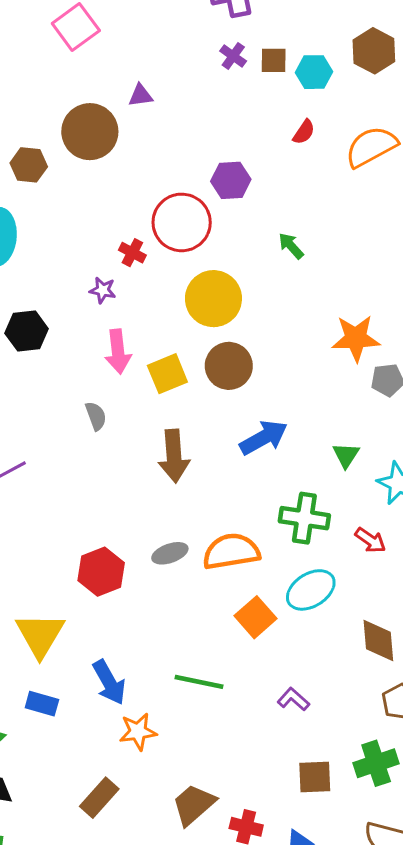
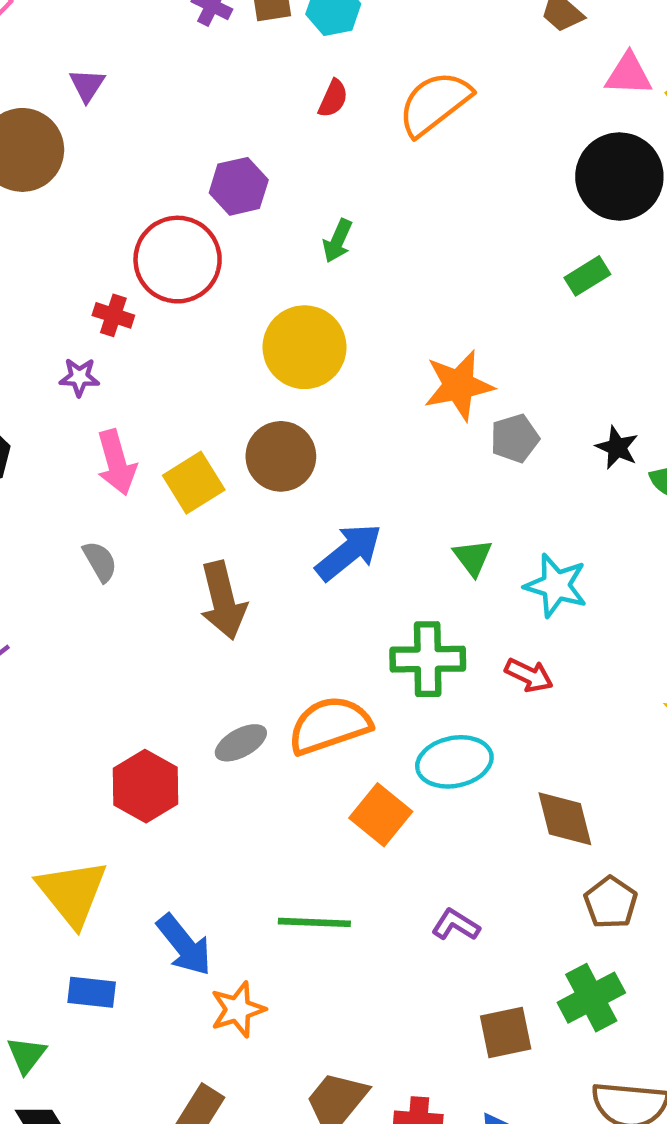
purple triangle: (141, 95) -> (87, 85), turned -40
green arrow: (291, 246) -> (338, 241), moved, turned -104
yellow circle: (213, 299) -> (304, 347), moved
cyan ellipse: (311, 590) -> (454, 762), turned 30

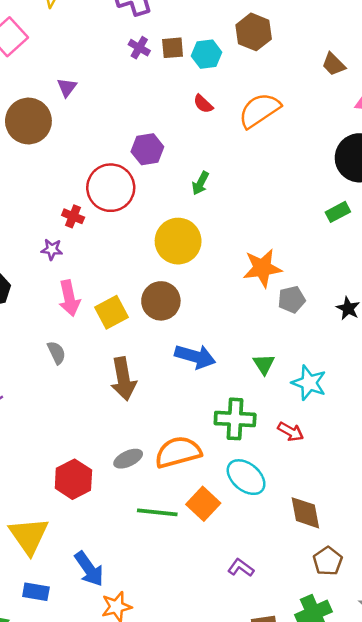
red semicircle: (333, 98) -> (203, 104), turned 105
blue arrow: (349, 552) -> (195, 357), turned 51
cyan ellipse: (454, 762) -> (246, 477), turned 48
green line: (314, 922) -> (157, 512), moved

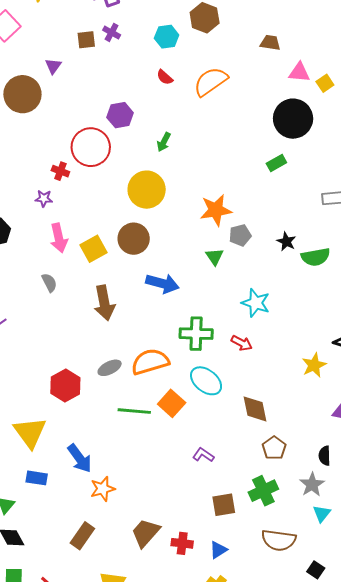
brown square: (173, 48) -> (86, 40), moved
brown trapezoid: (334, 64) -> (270, 43), turned 145
green triangle: (264, 364) -> (215, 257), moved

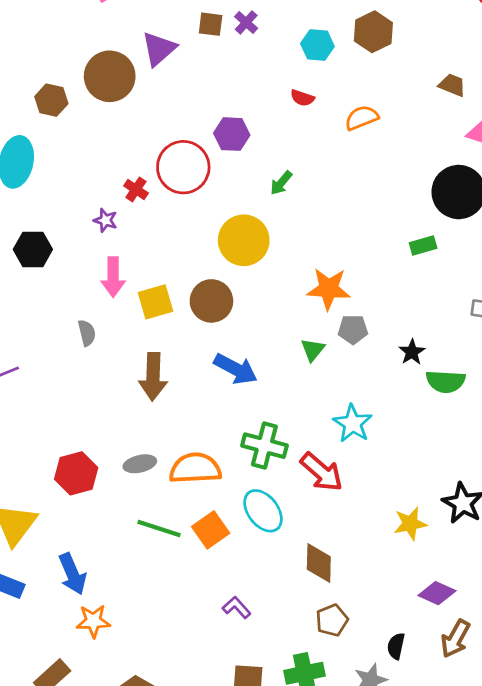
purple triangle: (53, 66) -> (159, 49), size x1.6
red semicircle: (165, 77) -> (302, 98), turned -36
orange semicircle: (211, 82) -> (362, 118), size x0.7
red arrow: (242, 343) -> (322, 472), size x1.6

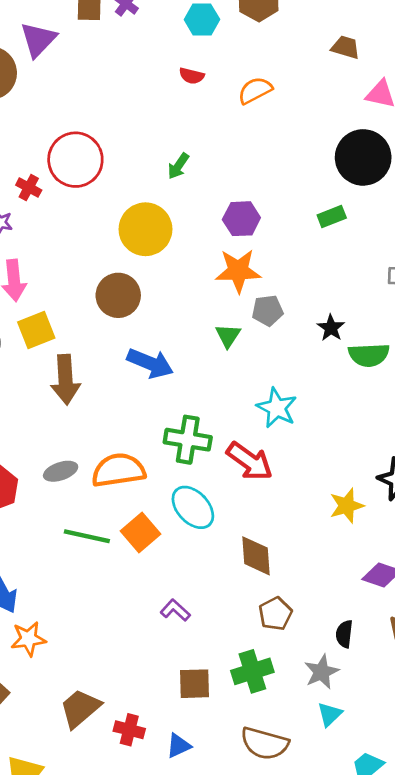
purple hexagon: (232, 134) -> (241, 219), moved
yellow square: (155, 302) -> (36, 330), moved

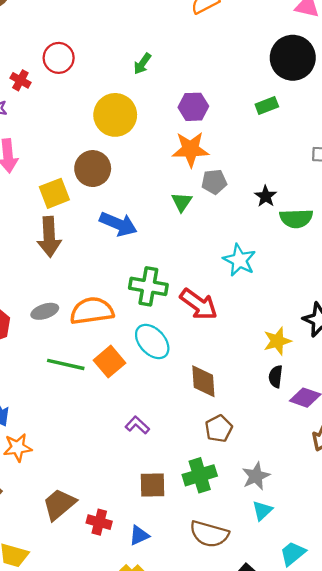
red circle: (75, 160) -> (59, 58), size x0.7
yellow square: (36, 330) -> (54, 193), moved
cyan star: (277, 408) -> (239, 260), moved
black semicircle: (344, 634) -> (276, 377), moved

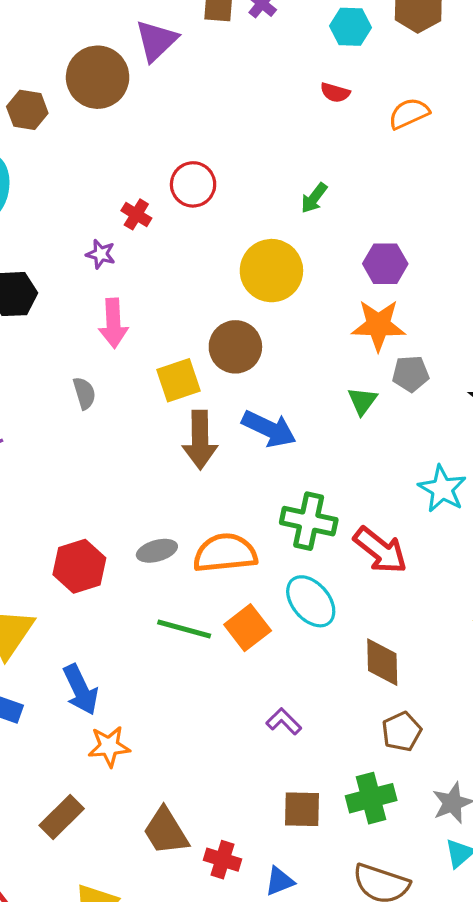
brown arrow: (49, 237) -> (200, 440), moved
brown trapezoid: (59, 504) -> (166, 831), turned -84

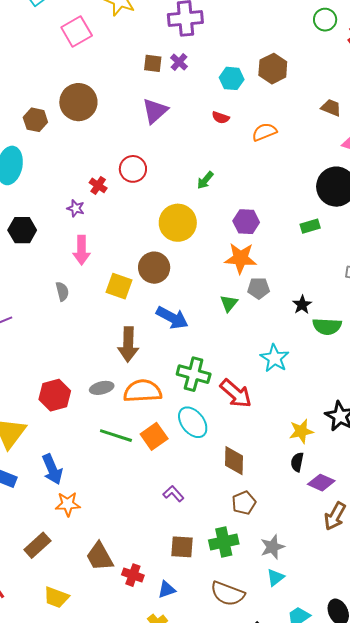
purple triangle: (156, 41) -> (155, 111), moved
yellow square: (178, 380) -> (119, 286), turned 36
brown arrow: (200, 440) -> (128, 344), moved

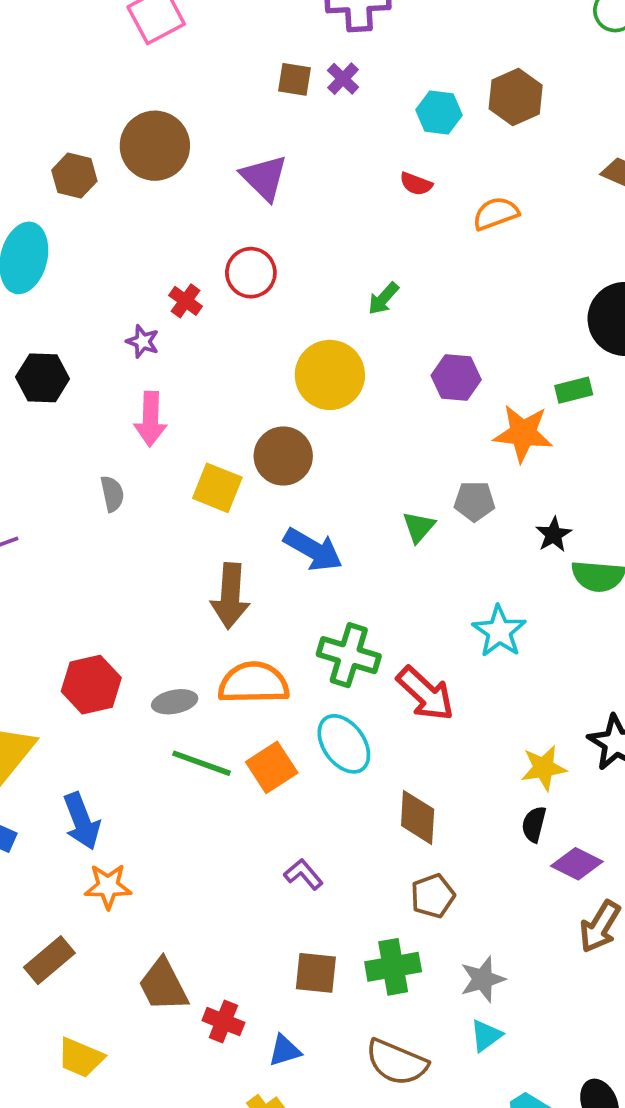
purple triangle: (155, 111) -> (264, 178), moved, turned -36
orange star: (240, 258) -> (523, 433), moved
gray ellipse: (102, 388) -> (175, 702), moved

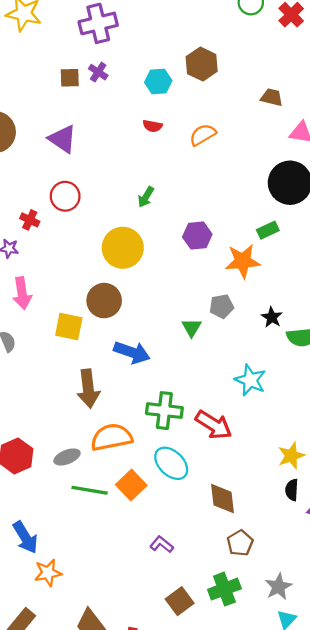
brown square: (316, 973) -> (180, 601), turned -32

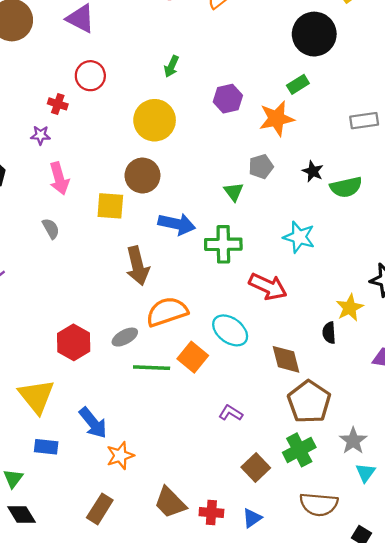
green cross: (164, 411) -> (223, 244), moved
black semicircle: (292, 490) -> (329, 333), moved
brown pentagon: (240, 543) -> (309, 402), size x1.6

